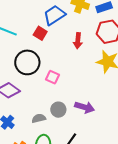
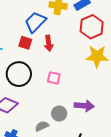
red arrow: (78, 41) -> (49, 43), moved
pink square: (52, 77) -> (54, 78), moved

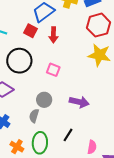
gray circle: (59, 114) -> (44, 100), moved
gray semicircle: (42, 126) -> (34, 116), turned -56

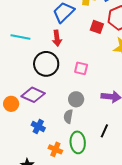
red square: (31, 31) -> (97, 27), moved
red arrow: (53, 35) -> (57, 38), moved

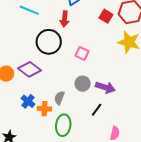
gray circle: (76, 99) -> (83, 84), moved
black line: (104, 131) -> (97, 110), moved
orange cross: (55, 149) -> (44, 109), moved, turned -32

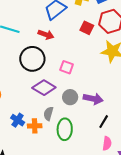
red arrow: (65, 19) -> (46, 35), turned -70
purple diamond: (30, 69) -> (44, 88), moved
black line: (97, 110) -> (104, 122), moved
green ellipse: (63, 125) -> (65, 129), moved

